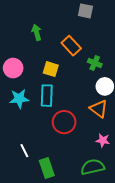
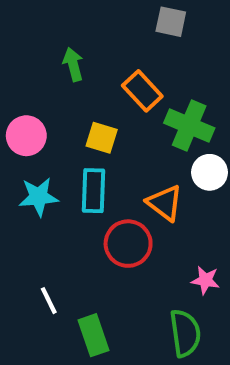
green cross: (95, 63) -> (189, 126), size x1.6
orange triangle: (99, 109) -> (165, 203), moved
green semicircle: (93, 167) -> (185, 333), turned 95

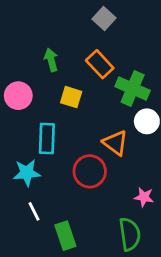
gray square: (171, 22) -> (104, 18), moved, turned 30
green arrow: (73, 64) -> (51, 60), moved
cyan rectangle: (93, 191) -> (47, 139), moved
cyan star: (39, 197) -> (27, 173), moved

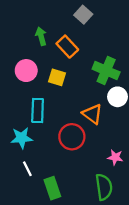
green arrow: (51, 60) -> (41, 36), moved
orange rectangle: (100, 64) -> (67, 47), moved
pink circle: (18, 96) -> (26, 71), moved

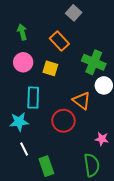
green arrow: (41, 36) -> (22, 32), moved

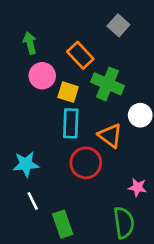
gray square: (74, 13) -> (118, 25), moved
pink circle: (23, 62) -> (42, 76), moved
green cross: (94, 62) -> (108, 84), moved
cyan rectangle: (33, 98) -> (71, 123), moved

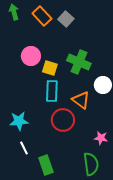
gray square: (118, 25) -> (66, 19), moved
green arrow: (30, 43) -> (14, 12), moved
orange rectangle: (80, 55) -> (42, 16), moved

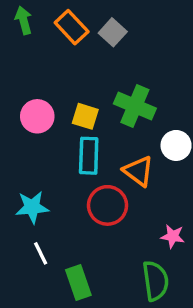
pink circle: (31, 56) -> (37, 116), moved

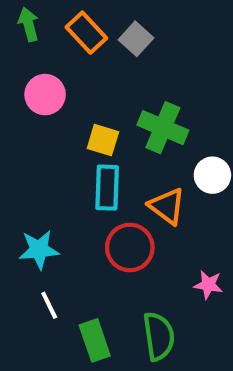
pink circle: (37, 116) -> (45, 95), moved
green semicircle: (156, 281) -> (159, 336), moved

